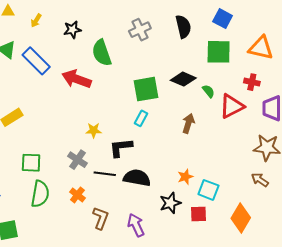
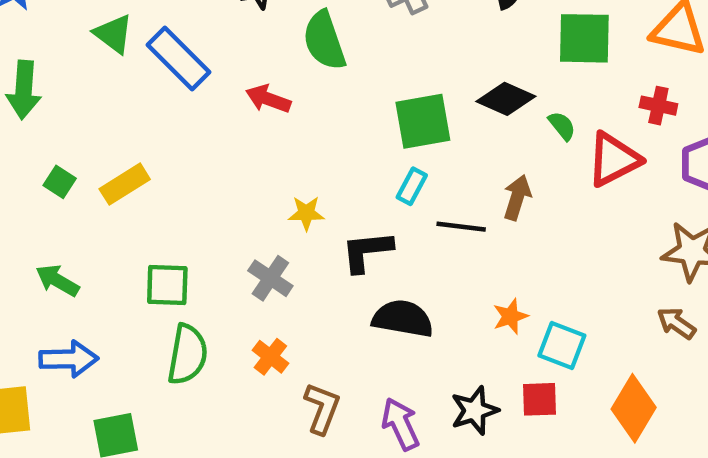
red arrow: (76, 79) -> (268, 99), size x0.7
black line: (105, 174) -> (461, 227), moved
black star: (170, 203) -> (475, 411), moved

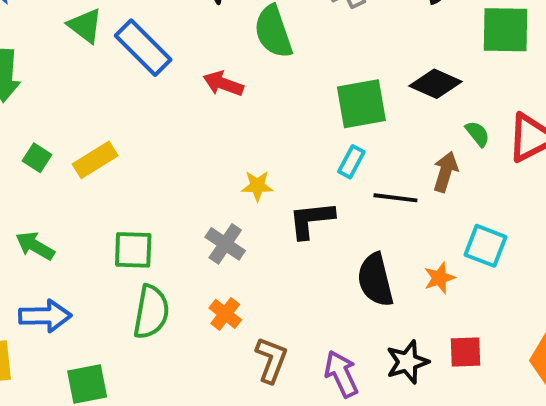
green semicircle: (562, 126) -> (477, 134), moved
black semicircle: (403, 319) -> (375, 280), moved, turned -114
cyan square: (562, 346) -> (485, 246), moved

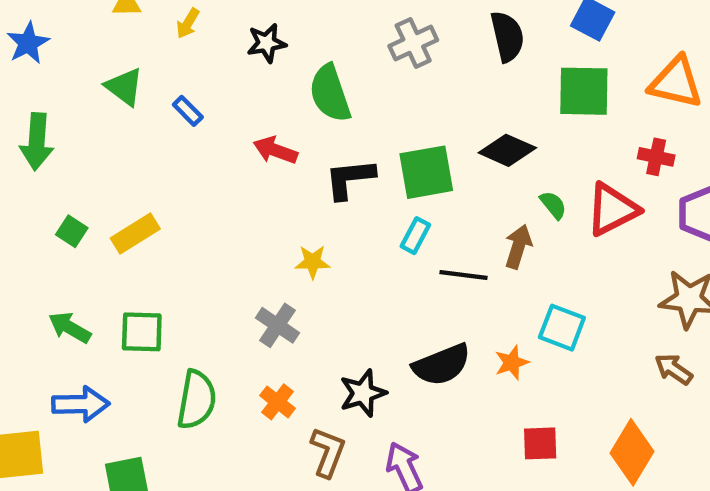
blue rectangle: (143, 48) -> (188, 111), size x0.5
black L-shape: (311, 220) -> (350, 179), moved
green square: (133, 250) -> (142, 332), moved
black semicircle: (375, 280) -> (442, 365), turned -98
black star: (407, 362) -> (363, 393), moved

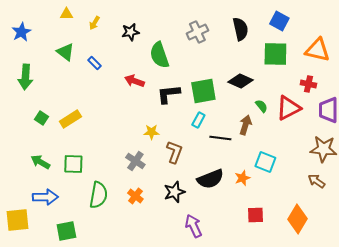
brown L-shape: (328, 452) -> (174, 152), moved

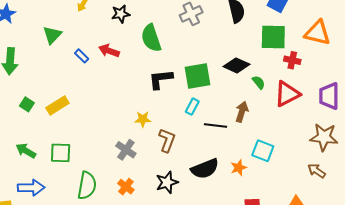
green triangle: (65, 52) -> (52, 35), turned 36
blue rectangle: (94, 63) -> (82, 56), moved
red arrow: (134, 81) -> (109, 51), moved
red cross: (308, 84) -> (292, 60), moved
green semicircle: (261, 106) -> (259, 82), moved

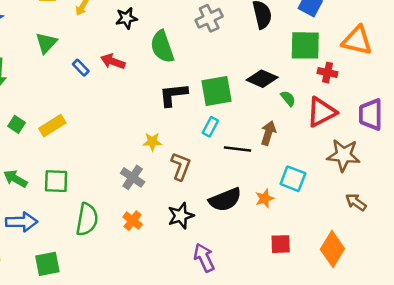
brown star: (324, 137) -> (344, 155), moved

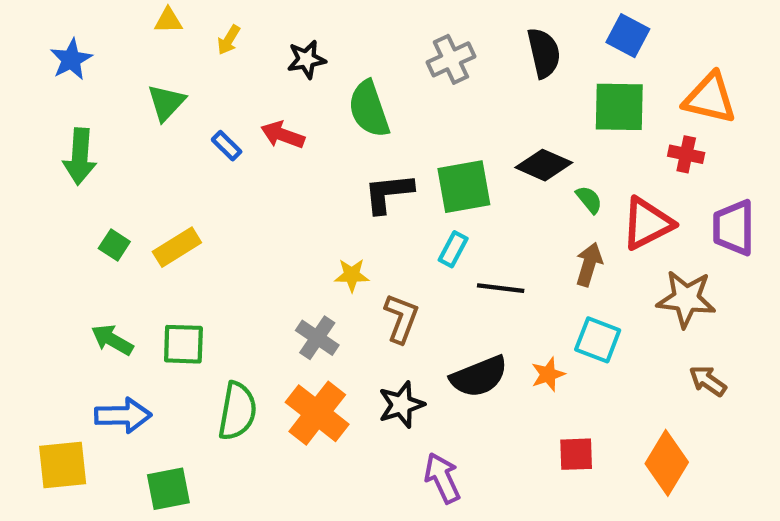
red cross: (328, 73) -> (686, 154), moved
brown arrow: (268, 133) -> (589, 264), moved
orange cross: (133, 221) -> (317, 413), size x1.8

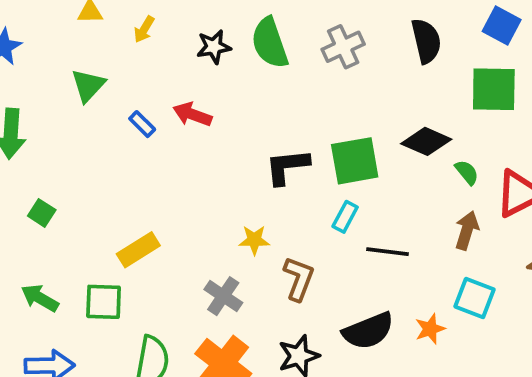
green semicircle: (369, 109) -> (270, 43), moved
yellow rectangle: (177, 247) -> (138, 250), moved

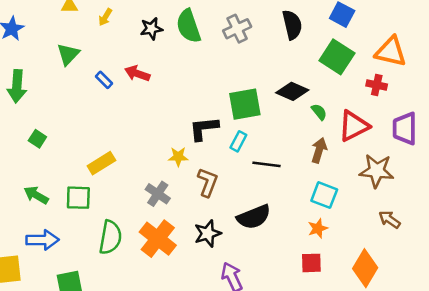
green square: (494, 89) -> (337, 57), turned 32
black L-shape: (287, 167) -> (204, 129), moved
orange star: (430, 329) -> (318, 228), moved

